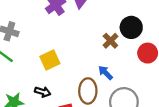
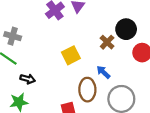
yellow square: (50, 60) -> (71, 55), moved
black arrow: (43, 92) -> (28, 79), moved

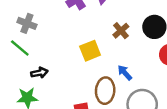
brown cross: (107, 42) -> (121, 31), moved
black arrow: (28, 79) -> (39, 73), turned -32

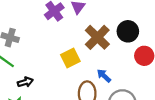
brown cross: (121, 31) -> (97, 37), size x1.6

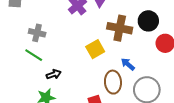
brown cross: (97, 37) -> (120, 28), turned -30

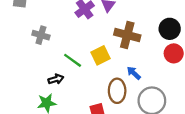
black circle: (148, 21) -> (170, 29), moved
green line: (34, 55) -> (73, 60), moved

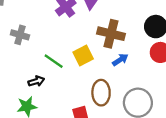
blue arrow: (134, 73) -> (120, 60), moved, turned 104

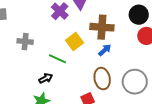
yellow square: (83, 56) -> (74, 42), moved
blue arrow: (120, 60) -> (105, 50), moved

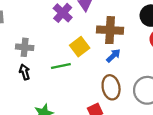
green line: (57, 59) -> (61, 66), turned -36
black arrow: (46, 78) -> (25, 72), moved, turned -80

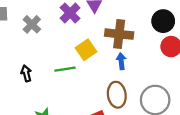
gray cross: (25, 47) -> (32, 24), moved, turned 36
blue arrow: (113, 56) -> (121, 61), turned -56

